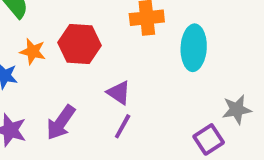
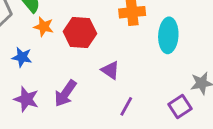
orange star: (33, 51) -> (44, 27), moved
purple line: (123, 126) -> (126, 106), moved

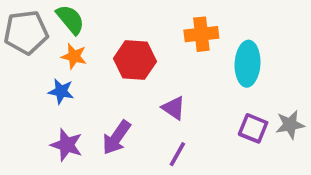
orange star: (44, 27) -> (74, 56), moved
purple line: (126, 106) -> (177, 154), moved
purple square: (180, 106) -> (253, 128), moved, turned -35

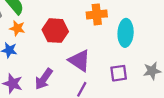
purple triangle: (174, 108) -> (79, 60), size x1.5
purple square: (253, 128) -> (119, 73), moved, turned -30

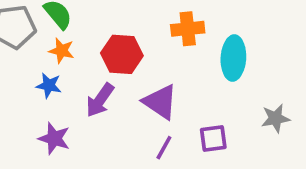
purple square: (119, 73) -> (213, 138), moved
purple arrow: (44, 79) -> (100, 100), moved

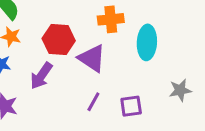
purple triangle: (160, 102) -> (92, 58), moved
purple line: (164, 148) -> (93, 102), moved

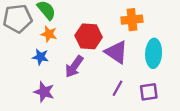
cyan ellipse: (147, 42) -> (154, 53), moved

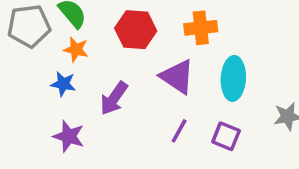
red hexagon: (89, 36) -> (136, 30), moved
purple square: (149, 92) -> (226, 136), turned 30

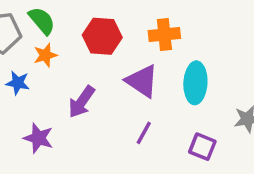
orange star: (76, 49) -> (45, 55), turned -30
blue star: (63, 84) -> (18, 83), moved
purple square: (226, 136) -> (202, 147), moved

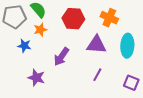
orange cross: (164, 35) -> (109, 18), turned 30
purple triangle: (142, 81) -> (96, 45), turned -30

